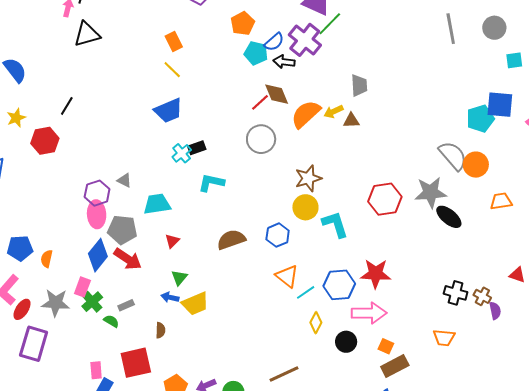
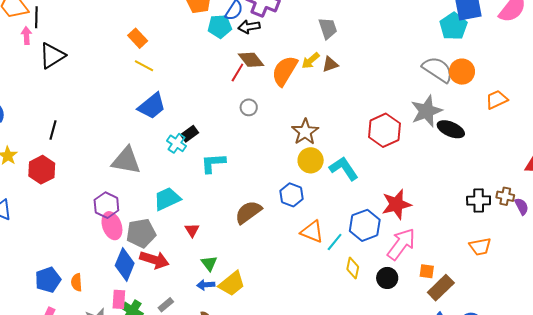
gray circle: (261, 139) -> (249, 107), size x0.6
gray triangle: (124, 180) -> (126, 160), moved, size x2.0
pink arrow: (369, 313) -> (401, 244), turned -36

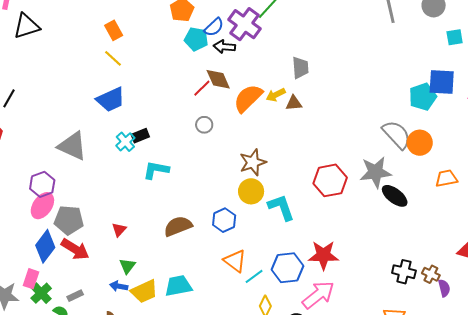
cyan trapezoid: (167, 199) -> (178, 286), moved
pink ellipse: (112, 226) -> (42, 206), turned 40

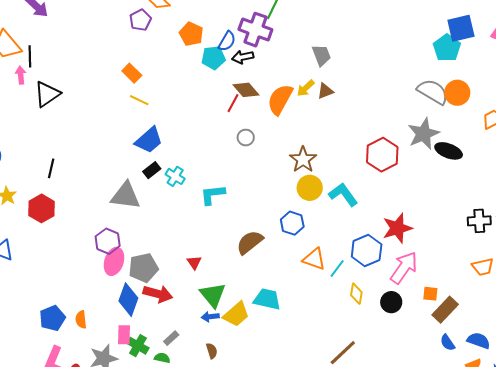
black rectangle: (140, 136) -> (152, 170), moved
green triangle: (127, 266) -> (213, 295), size x1.6
cyan trapezoid: (178, 286) -> (267, 299), turned 40

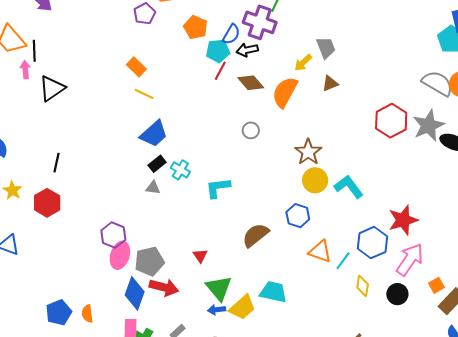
yellow arrow: (306, 88) -> (303, 63), moved
red line: (233, 103) -> (220, 71), moved
red hexagon: (382, 155) -> (391, 121), moved
gray triangle: (126, 196) -> (153, 188), moved, size x0.5
orange square: (430, 294) -> (437, 285), turned -35

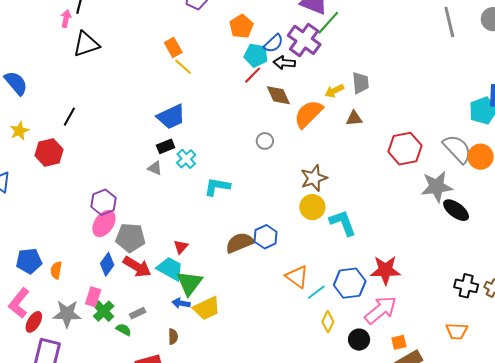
yellow line: (144, 94) -> (183, 67), moved
red hexagon: (391, 121) -> (405, 149), moved
blue hexagon: (298, 216) -> (266, 237), moved
cyan trapezoid: (273, 292) -> (170, 269), moved
blue diamond: (135, 293) -> (107, 264), size x0.7

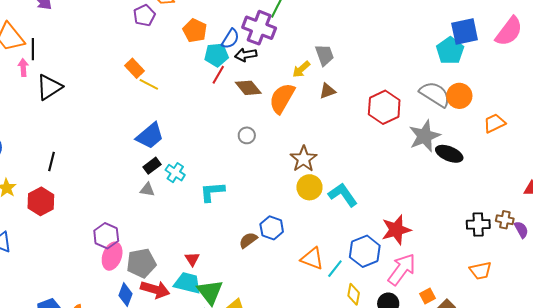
brown semicircle: (240, 243) -> (248, 240), size x0.7

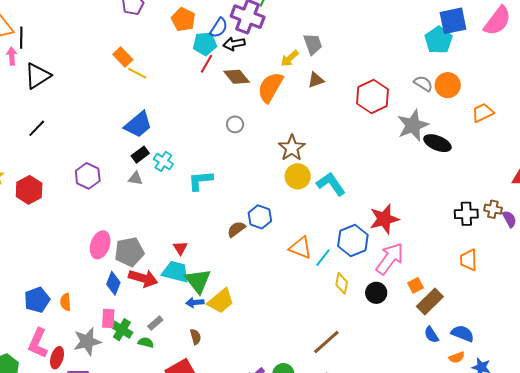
gray semicircle: (435, 94) -> (423, 83), size x0.6
black line: (52, 162) -> (37, 128), moved, turned 30
purple hexagon: (106, 236) -> (88, 176), moved
orange trapezoid: (481, 271) -> (469, 260), turned 100

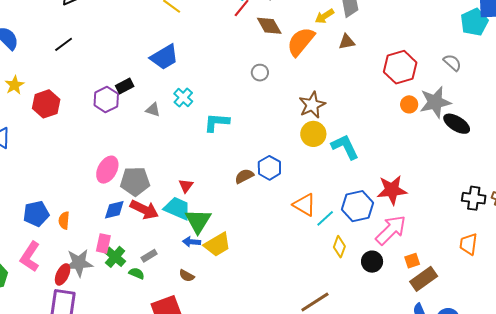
orange circle: (448, 85) -> (409, 104), moved, size x0.7
black rectangle: (140, 155) -> (125, 86), moved
blue diamond: (113, 283) -> (114, 210), turned 45
brown semicircle: (195, 337) -> (187, 276), turned 126
red ellipse: (57, 358) -> (63, 274), moved

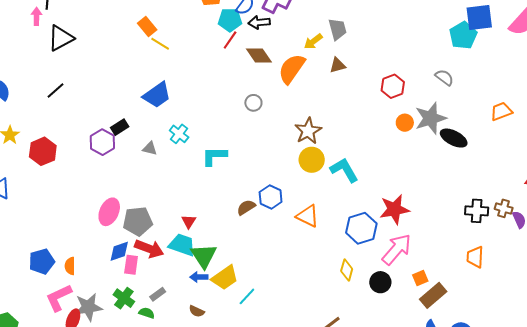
red hexagon: (400, 67) -> (393, 86), size x0.7
orange triangle: (304, 205) -> (308, 216), moved
cyan line: (325, 218) -> (247, 296), moved
pink rectangle: (103, 243) -> (131, 265), moved
pink L-shape: (30, 257) -> (59, 298), moved, turned 36

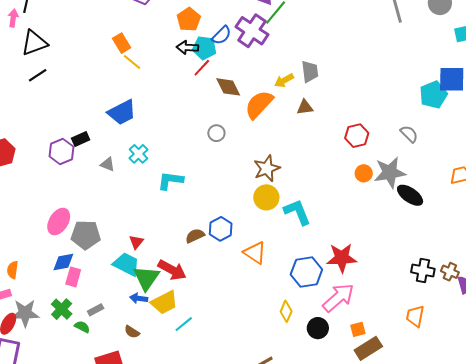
black arrow: (259, 22) -> (187, 47), moved
black line: (56, 91) -> (38, 75), moved
red arrow: (149, 249) -> (172, 270), moved

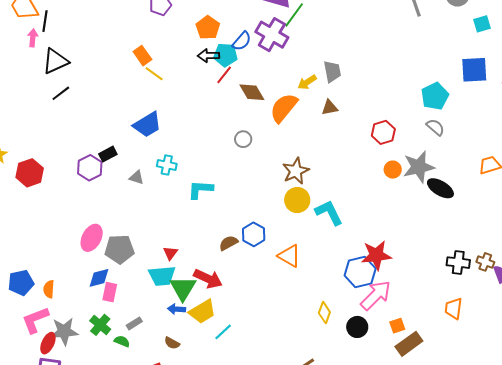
cyan pentagon: (433, 95) -> (435, 96), moved
cyan cross: (139, 154) -> (167, 165), turned -30
cyan trapezoid: (126, 264) -> (162, 276), turned 152
blue hexagon: (306, 272) -> (360, 272), moved

